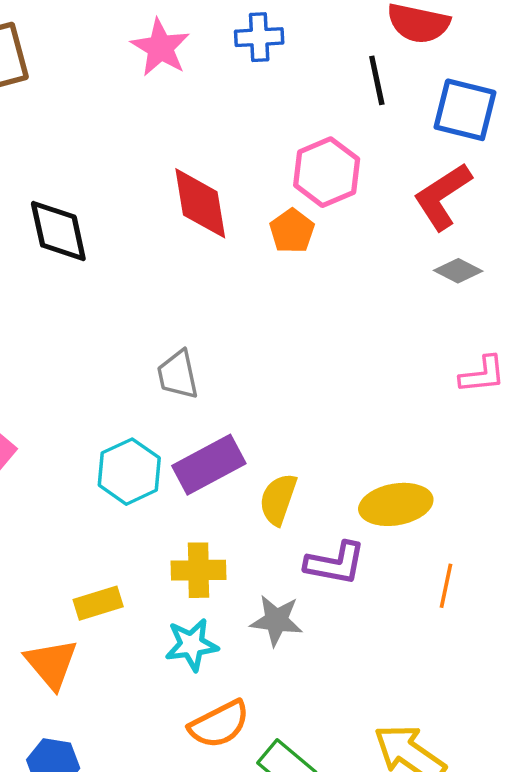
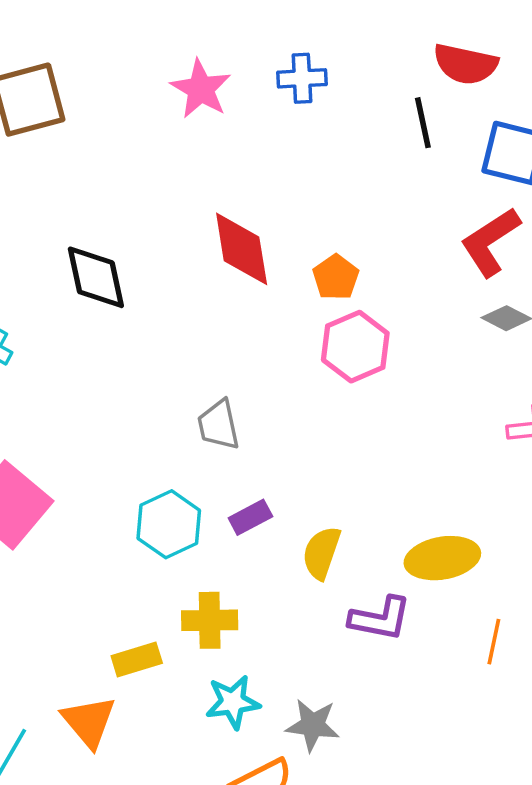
pink hexagon: (327, 172) -> (355, 347), moved
purple rectangle: (209, 465) -> (250, 517), size x0.6
yellow cross: (199, 570) -> (210, 620), moved
gray star: (276, 620) -> (313, 725), moved

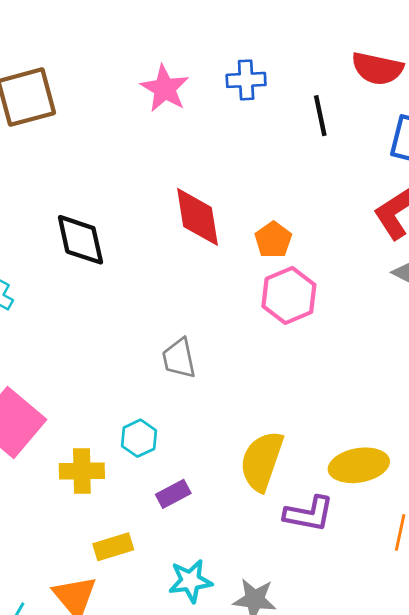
black line: (423, 123) -> (320, 116), moved
purple rectangle: (250, 517) -> (173, 494), moved
cyan hexagon: (169, 524) -> (139, 438), size x0.7
yellow semicircle: (322, 553) -> (262, 461), size x1.4
yellow cross: (210, 620) -> (82, 471), moved

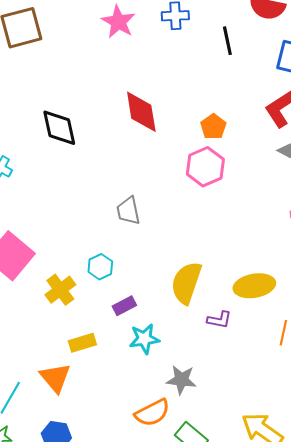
orange pentagon: (273, 240) -> (213, 127), moved
yellow cross: (82, 471) -> (60, 290), turned -36
purple L-shape: (309, 514) -> (219, 320), size x0.7
cyan star: (190, 581) -> (144, 339), moved

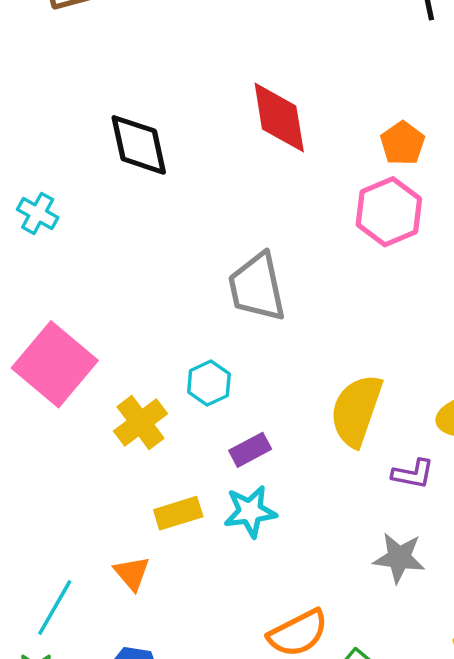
gray trapezoid: (128, 211) -> (257, 287), size x1.4
cyan star: (144, 339) -> (250, 512), moved
orange triangle: (55, 378) -> (132, 573), size x0.7
gray star: (181, 380) -> (399, 558), moved

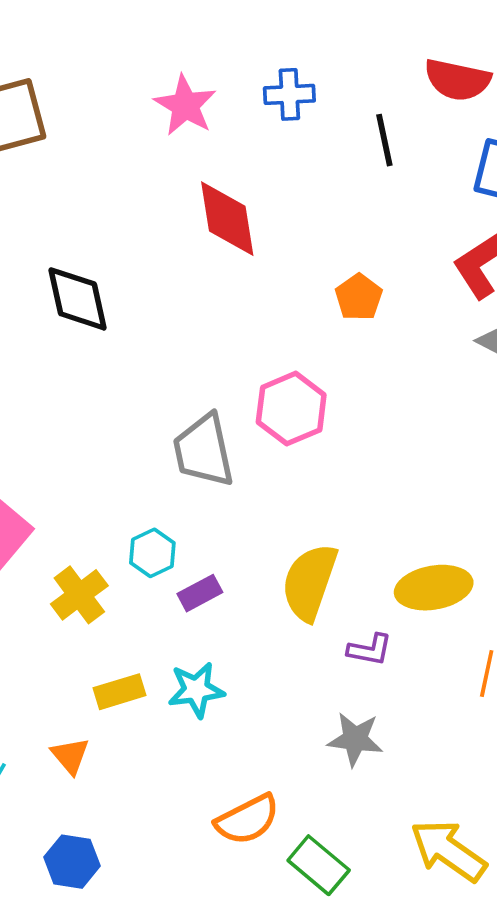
red diamond: (279, 118) -> (227, 219), moved
pink hexagon: (389, 212) -> (291, 409), moved
purple rectangle: (250, 450) -> (200, 593), moved

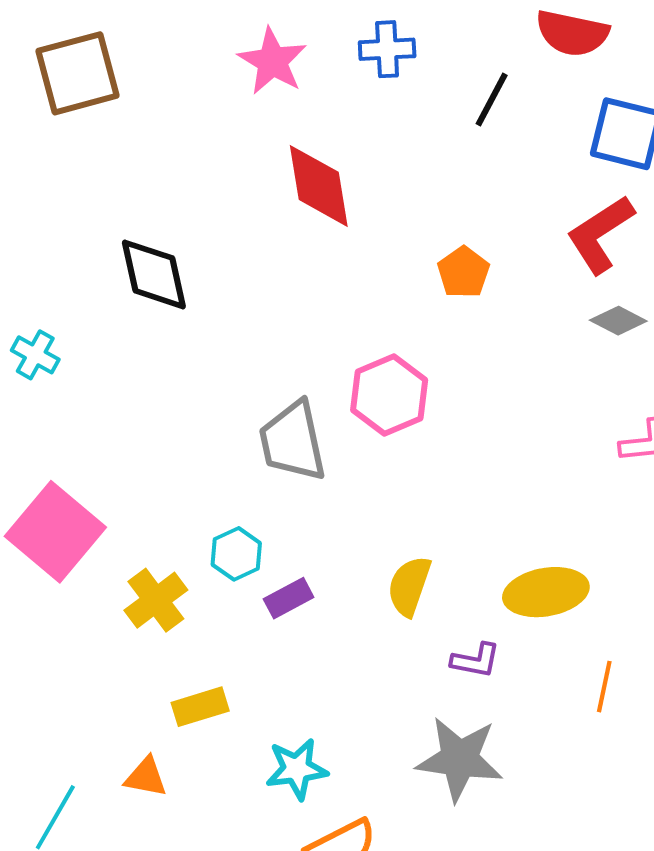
black line: (384, 140) -> (492, 99), turned 40
yellow semicircle: (309, 582) -> (409, 586), size x0.7
cyan star: (196, 690) -> (297, 769), moved
gray star: (355, 739) -> (459, 759), size x1.4
orange triangle: (70, 756) -> (146, 777), turned -39

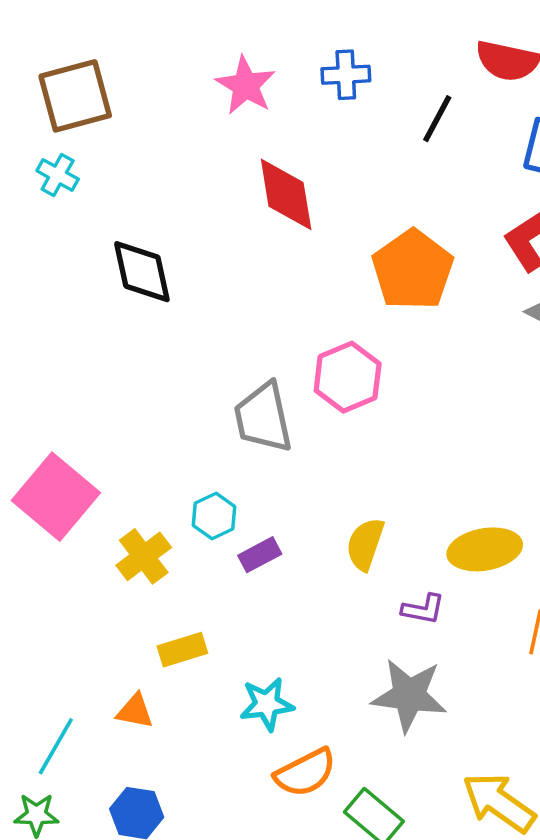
orange pentagon: (463, 272) -> (413, 270), size x1.8
cyan cross: (35, 355) -> (58, 175), moved

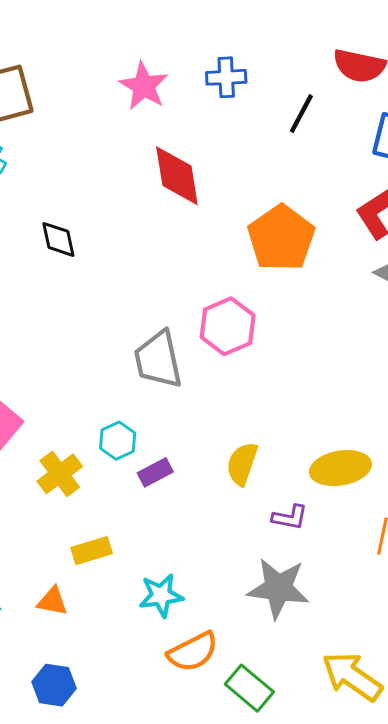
black diamond: (142, 272) -> (58, 239), size x0.7

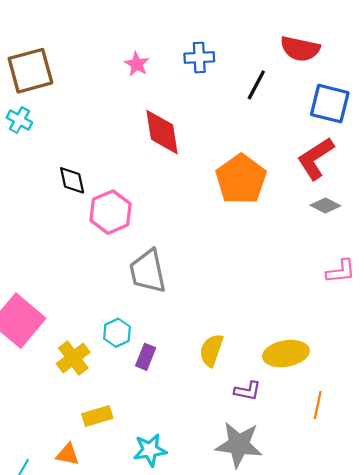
pink star: (144, 86) -> (137, 64), size x0.7
pink hexagon: (228, 326) -> (110, 212), moved
purple rectangle: (155, 472) -> (146, 357), turned -40

